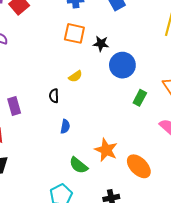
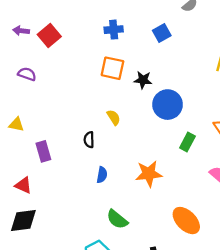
yellow semicircle: (75, 76) -> (114, 117), turned -88
orange star: (106, 150) -> (149, 174), moved, turned -30

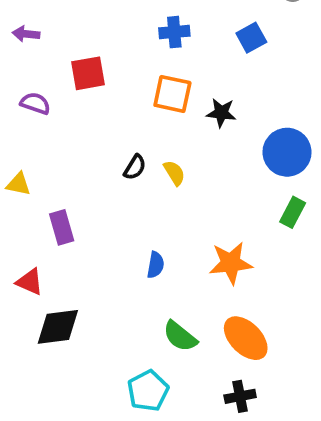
red square: (49, 35) -> (88, 73), moved, turned 30
blue circle: (168, 105) -> (287, 152), moved
black semicircle: (89, 140) -> (135, 167), moved, turned -147
black diamond: (23, 221) -> (58, 327), moved
orange ellipse: (186, 221) -> (246, 338), moved

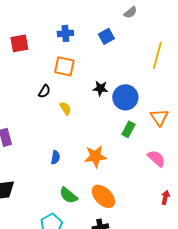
red square: (88, 73) -> (19, 43), moved
black star: (221, 113) -> (100, 88), moved
black semicircle: (135, 167) -> (44, 91), moved

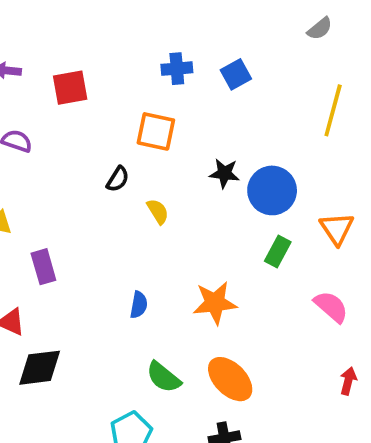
gray semicircle: (130, 12) -> (320, 29), moved
blue cross: (65, 33) -> (177, 69), moved

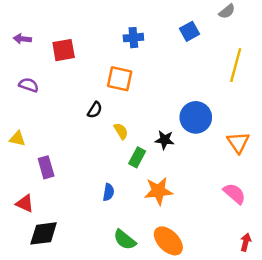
blue square: (236, 74) -> (190, 31), moved
black star: (224, 173) -> (165, 140), moved
green rectangle: (278, 251) -> (137, 157), moved

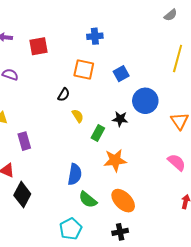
blue square: (190, 31) -> (121, 74), moved
yellow semicircle: (121, 131) -> (78, 116), moved
blue semicircle: (108, 192) -> (75, 174), moved, size x1.5
black diamond: (44, 233) -> (22, 195), turned -55

